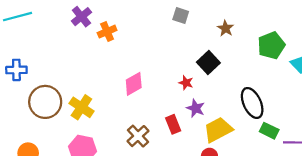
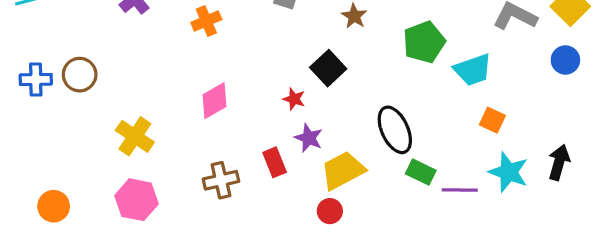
orange cross: (107, 32) -> (206, 21), moved
brown circle: (45, 102) -> (80, 75), moved, size x0.7
brown cross: (138, 136) -> (221, 180), turned 30

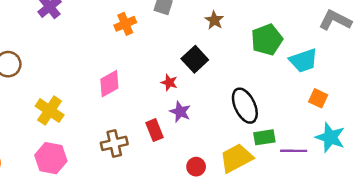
orange cross: (206, 21) -> (125, 24), moved
yellow trapezoid: (343, 170) -> (236, 158), moved
green rectangle: (421, 172) -> (264, 137), turned -35

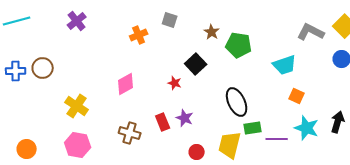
green pentagon: (267, 40) -> (239, 45), moved, turned 30
purple star: (180, 112) -> (185, 118), moved
brown cross: (114, 143) -> (130, 133), turned 30
yellow trapezoid: (236, 158) -> (230, 145), turned -48

